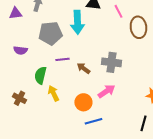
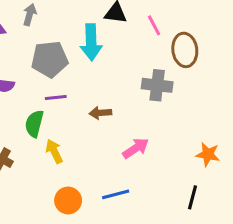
purple line: (62, 59) -> (56, 98), moved
gray cross: (111, 62) -> (157, 85), moved
brown arrow: (83, 68) -> (100, 113), turned -40
orange circle: (83, 102) -> (68, 200), moved

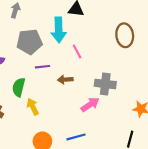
pink line: (154, 25) -> (77, 51), moved
gray cross: (157, 85) -> (105, 84), moved
purple line: (56, 98) -> (42, 67), moved

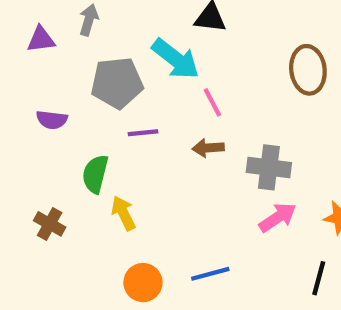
cyan arrow: (59, 30) -> (176, 59), turned -50
brown arrow: (65, 80) -> (208, 148), moved
pink arrow: (90, 105) -> (278, 217), moved

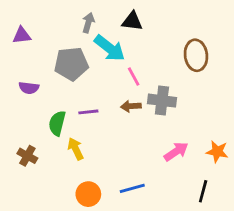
gray arrow: (89, 20) -> (88, 23), moved
purple line: (143, 133) -> (88, 112), moved
gray cross: (269, 167) -> (162, 101), moved

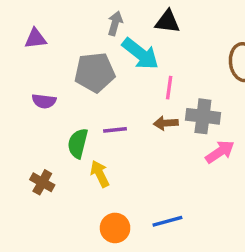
pink line: (134, 76) -> (169, 88), turned 36
pink arrow: (176, 152) -> (220, 152), moved

